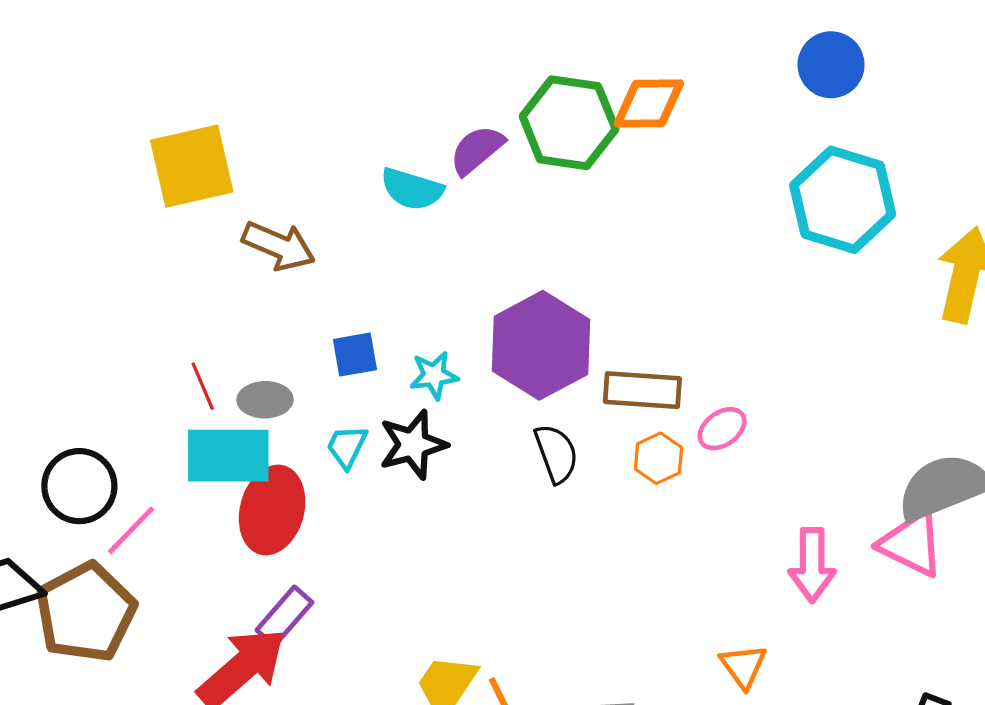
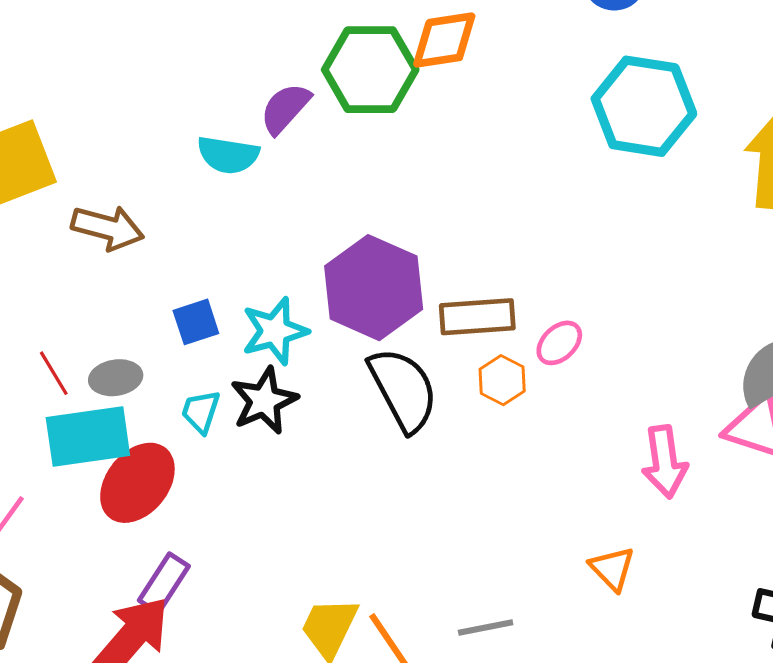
cyan star: (434, 375) -> (275, 331), size x1.4
black semicircle: (556, 454) -> (403, 390), size x1.5
red ellipse: (272, 510) -> (137, 483), turned 32

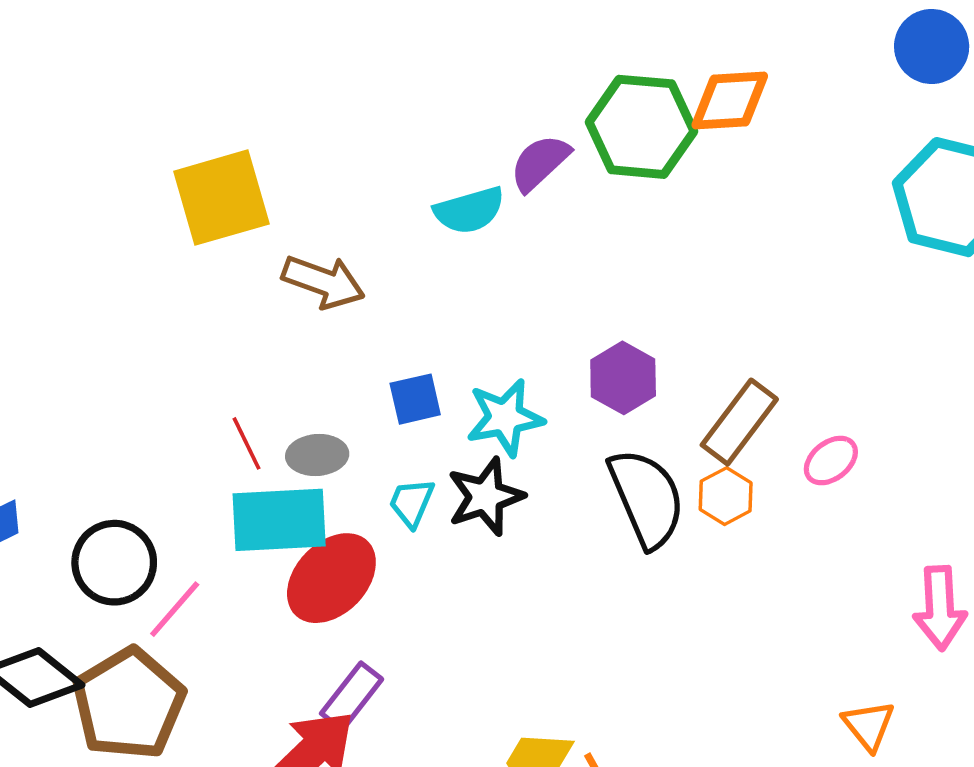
cyan semicircle: (228, 155) -> (469, 210), turned -30
purple hexagon: (374, 288) -> (623, 378), size x0.6
brown rectangle: (477, 317) -> (739, 422), turned -54
orange hexagon: (502, 380) -> (726, 496), moved

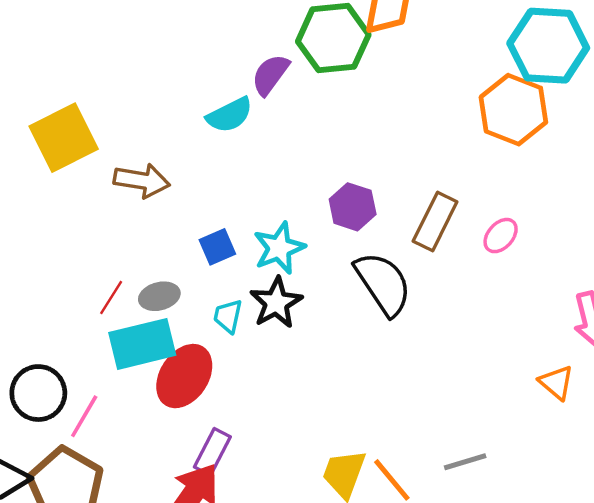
red line: (246, 443) -> (111, 297), turned 69
orange hexagon: (726, 496) -> (513, 110), moved, size x1.8
orange triangle: (869, 725) -> (556, 382), moved

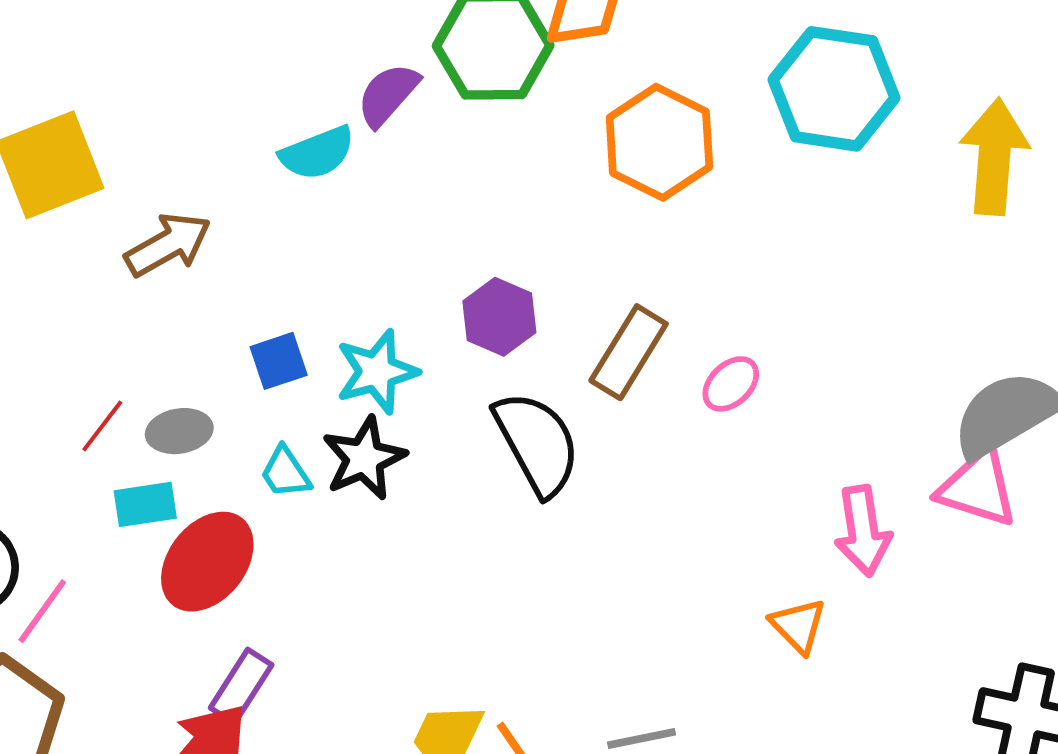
orange hexagon: (513, 110) -> (659, 142), moved
brown arrow: (142, 181) -> (168, 245), turned -44
cyan trapezoid: (228, 316) -> (285, 472), turned -51
cyan rectangle: (142, 344) -> (145, 504), size x0.6

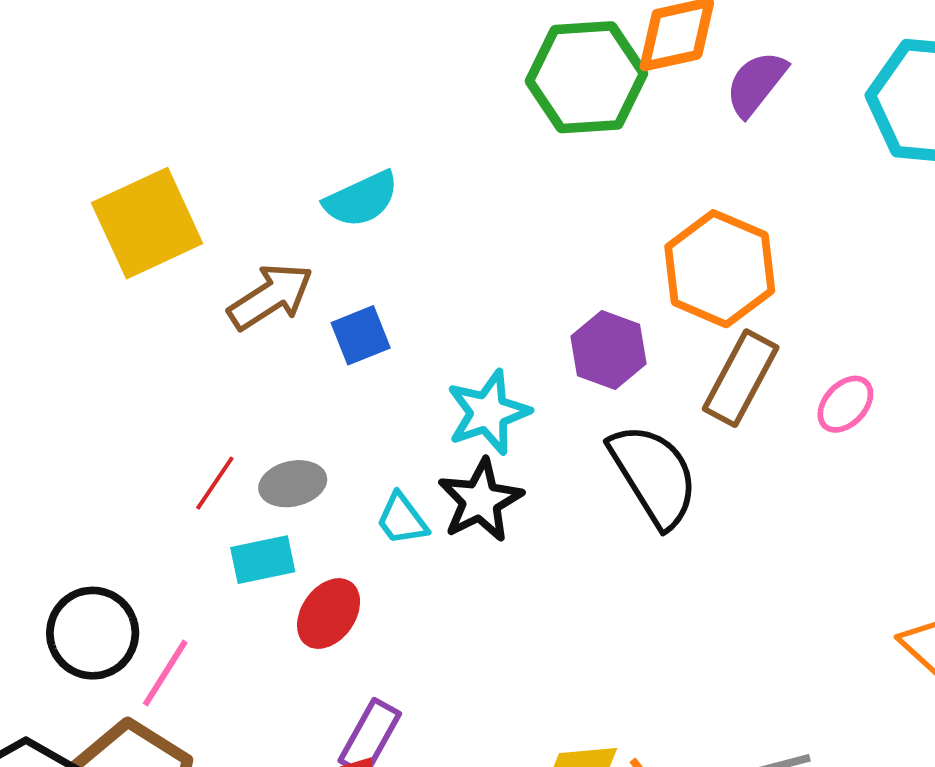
purple semicircle: (388, 95) -> (756, 84), moved
orange hexagon: (659, 142) -> (720, 269), moved
cyan semicircle: (317, 153) -> (361, 199), moved
blue square: (279, 361) -> (361, 335), moved
red ellipse: (207, 562) -> (329, 614), size x0.7

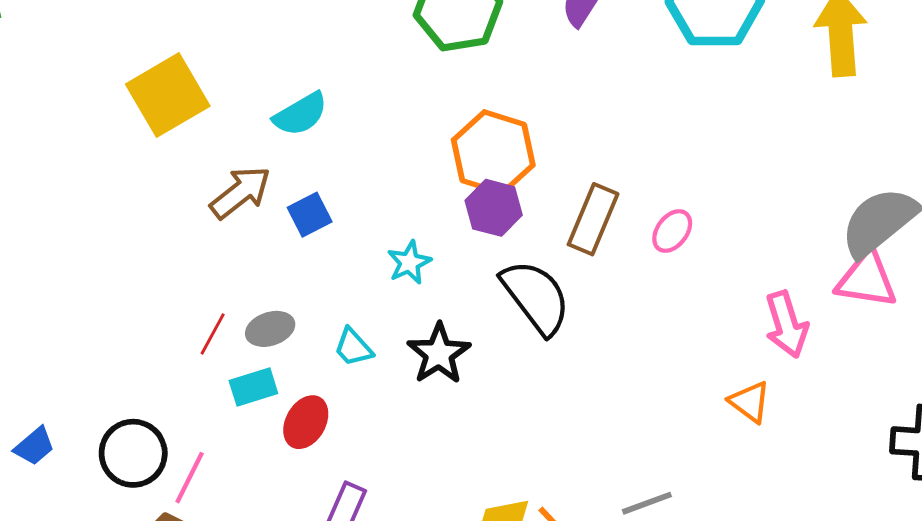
yellow square: (147, 223) -> (168, 95), moved
orange hexagon: (720, 269) -> (493, 152), moved
cyan star: (488, 412) -> (409, 262), size x0.7
black star: (480, 500) -> (439, 354), moved

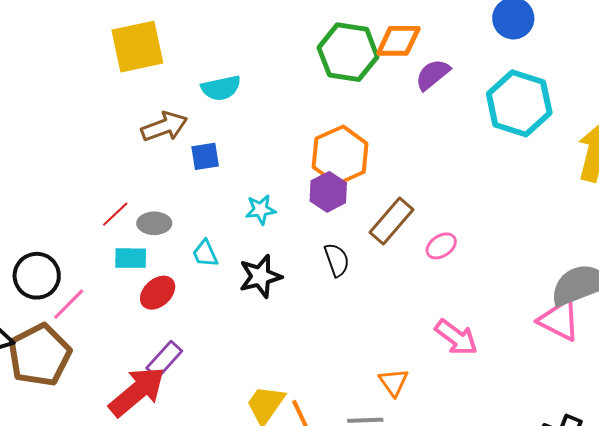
black semicircle: (536, 297) -> (337, 260), size x0.6
pink arrow: (787, 324) -> (456, 337), moved, turned -54
orange triangle: (750, 402) -> (394, 382), moved

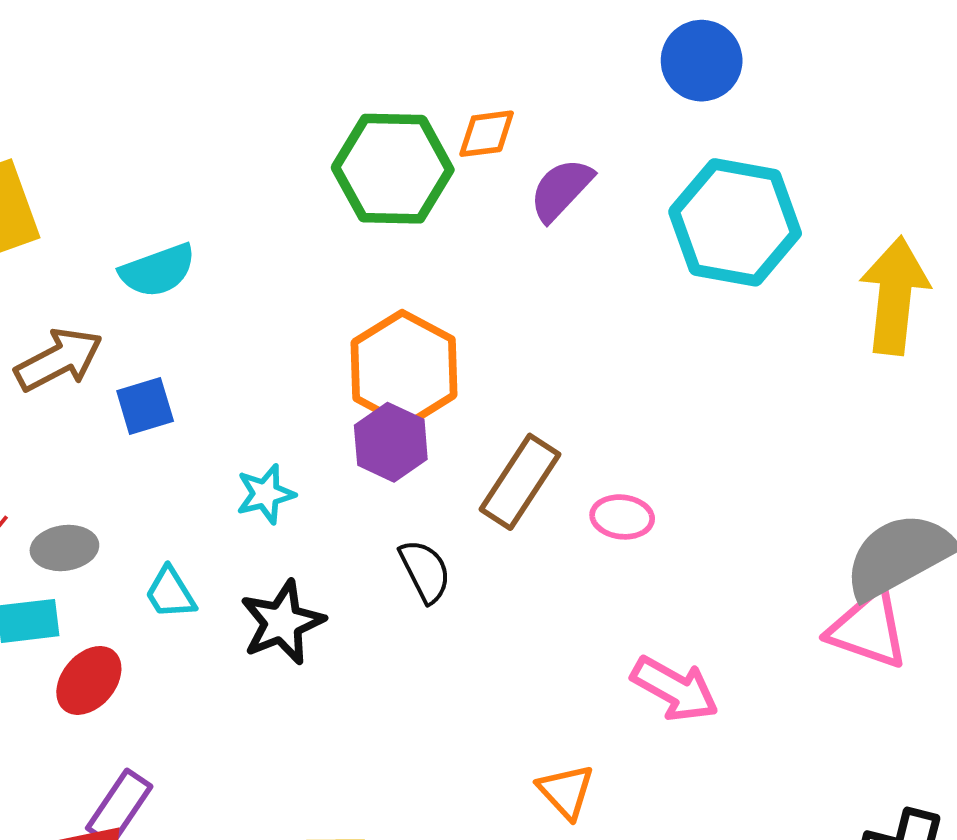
orange diamond: (398, 41) -> (487, 134), size x0.7
pink ellipse: (441, 246) -> (622, 517), turned 48

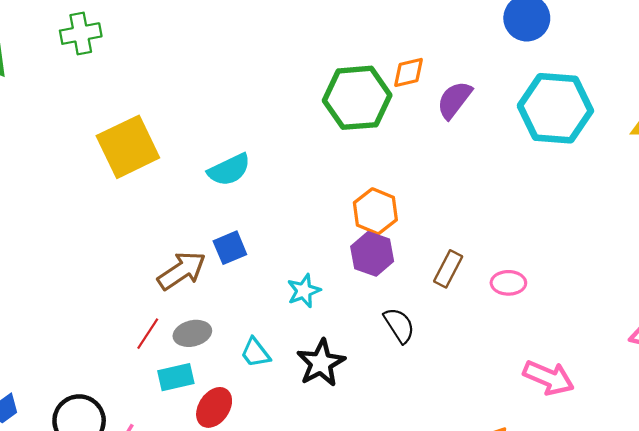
brown arrow: (59, 360) -> (182, 271), moved
orange hexagon: (404, 369) -> (375, 211), size x0.7
brown rectangle: (520, 482) -> (448, 269), size x0.7

